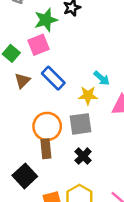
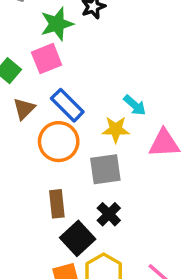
orange circle: (47, 126) -> (59, 142), moved
black square: (25, 176) -> (78, 238), moved

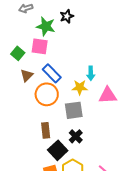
green star: (57, 24) -> (46, 26), turned 30
pink square: (47, 59) -> (40, 46), turned 30
cyan arrow: (135, 105) -> (91, 73), turned 48

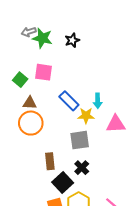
green star: (46, 26) -> (42, 38), moved
blue rectangle: (52, 73) -> (69, 101), moved
brown triangle: (27, 75) -> (30, 103), turned 48
orange circle: (47, 94) -> (31, 123), moved

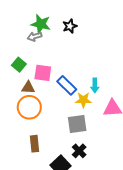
gray arrow: (29, 32) -> (34, 37), moved
pink square: (44, 72) -> (43, 73), moved
brown rectangle: (50, 161) -> (34, 144), moved

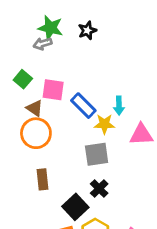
brown triangle: (28, 87) -> (35, 108), turned 32

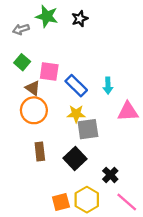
gray arrow: (43, 44) -> (21, 29), moved
yellow star: (104, 124) -> (76, 114), moved
black cross: (99, 189) -> (110, 175), moved
black square: (75, 207) -> (75, 159), moved

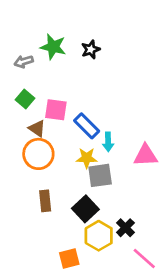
cyan arrow: (108, 86) -> (108, 142), moved
yellow hexagon: (87, 200) -> (99, 236), moved

